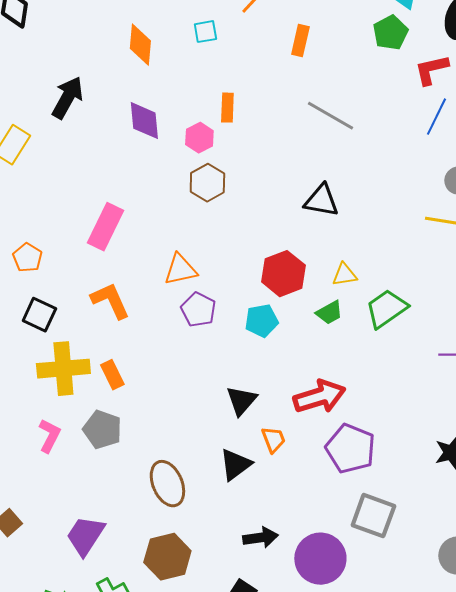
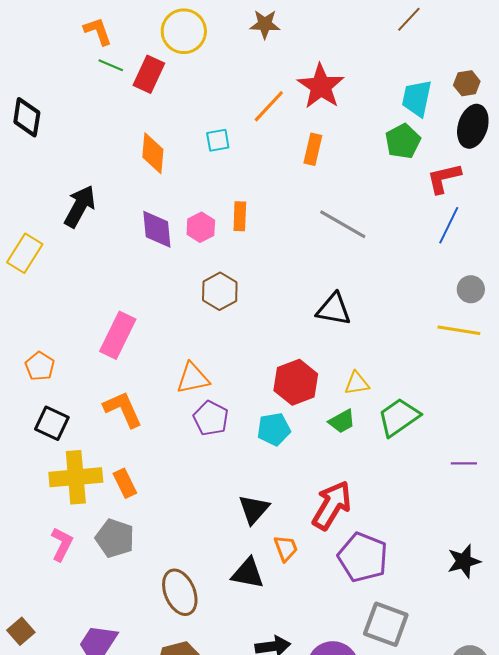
pink hexagon: (199, 138) -> (201, 227), moved
red arrow: (319, 397) -> (332, 505), turned -42
black triangle: (235, 465) -> (248, 573), turned 48

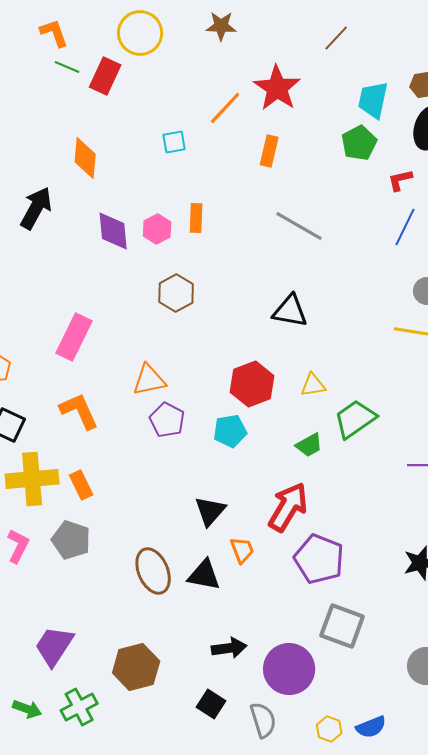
brown line: (409, 19) -> (336, 38), moved
orange diamond: (153, 153) -> (85, 158), moved
red L-shape: (444, 178) -> (400, 180), size x0.7
green trapezoid: (342, 421) -> (309, 445), moved
brown ellipse: (180, 592) -> (153, 571), moved

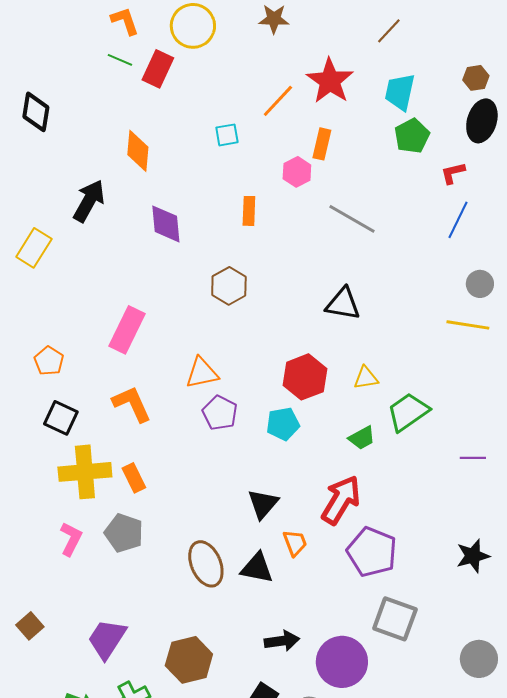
orange L-shape: (54, 33) -> (125, 21), moved
cyan trapezoid: (373, 100) -> (400, 92), moved
pink hexagon: (157, 229) -> (297, 172), moved

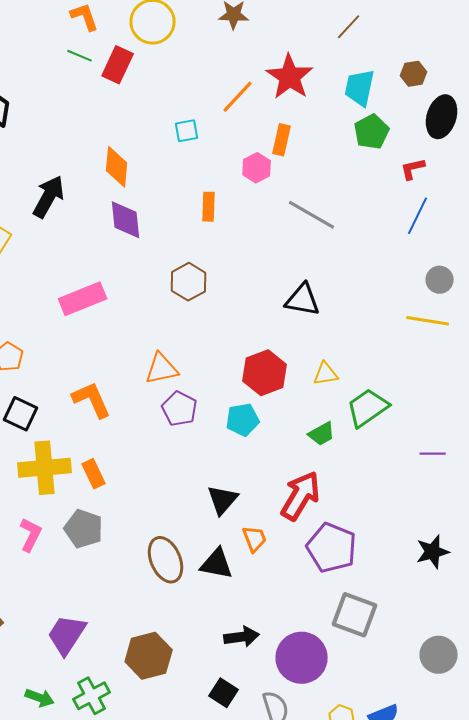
brown hexagon: (476, 78) -> (414, 74), moved
orange diamond: (138, 151) -> (117, 167), moved
pink rectangle: (127, 330) -> (83, 299), moved, turned 42

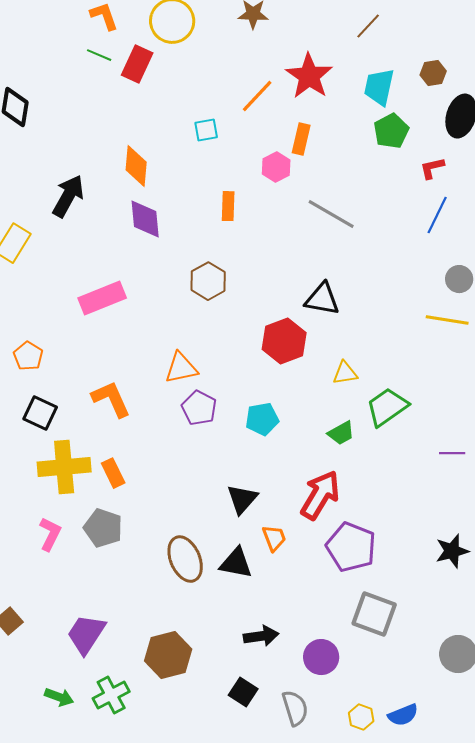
red hexagon: (265, 373) -> (284, 341), moved
purple circle: (302, 658) -> (321, 657), size x0.7

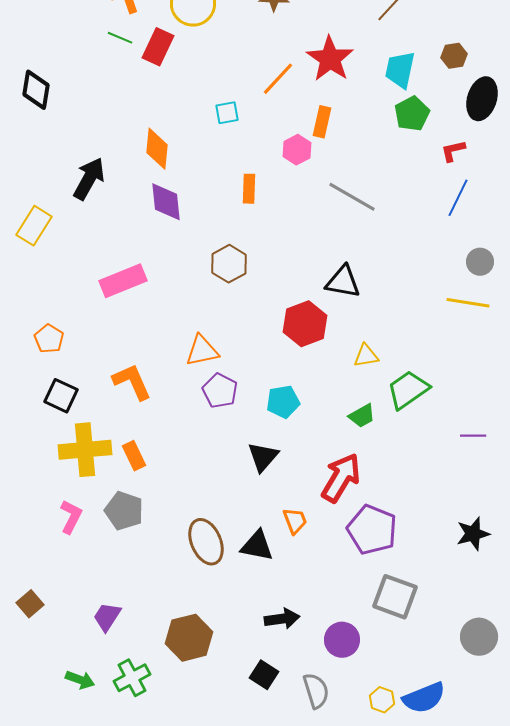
black triangle: (242, 499) -> (263, 457), moved
purple trapezoid: (86, 634) -> (107, 617), size x0.7
blue semicircle: (403, 715) -> (424, 698), size x1.4

